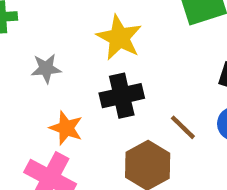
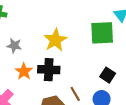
orange star: (66, 128) -> (24, 71), moved

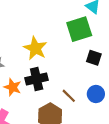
black square: (108, 75) -> (94, 58), moved

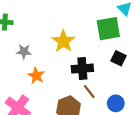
black cross: (37, 79) -> (82, 69), moved
blue circle: (96, 94) -> (116, 103), moved

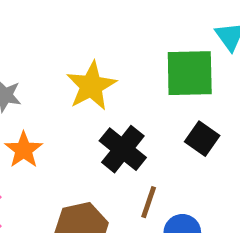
black cross: (82, 69) -> (123, 149), turned 35
brown line: (89, 92) -> (149, 202), moved, turned 48

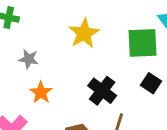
yellow star: (91, 86) -> (84, 33), moved

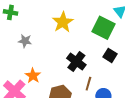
green square: (143, 43) -> (103, 28), turned 30
orange star: (41, 92) -> (33, 76), moved

